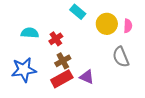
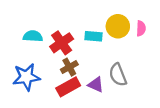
cyan rectangle: (78, 12) -> (94, 36), moved, turned -35
red cross: (56, 39) -> (62, 43), size x1.5
gray semicircle: (121, 57) -> (118, 75), moved

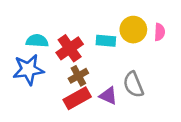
blue star: (26, 77) -> (28, 70), moved

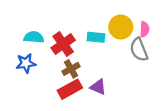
blue star: (28, 70) -> (26, 63), size x0.7
gray semicircle: (133, 85) -> (139, 50), moved

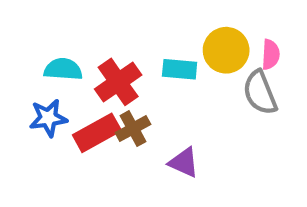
red rectangle: (70, 89) -> (97, 133), moved

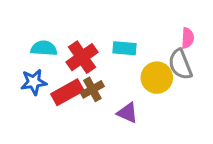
yellow circle: (226, 50) -> (157, 78), moved

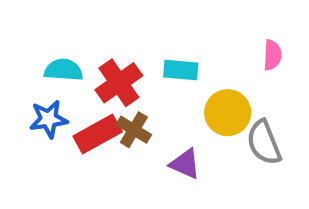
gray semicircle: (180, 64) -> (264, 143), moved
brown cross: (92, 89) -> (134, 130), turned -30

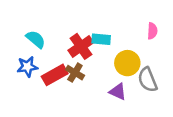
cyan semicircle: (63, 70) -> (36, 39), turned 36
red cross: (119, 83) -> (81, 46), moved
purple triangle: (185, 164) -> (118, 92), moved

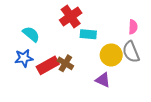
red cross: (81, 46) -> (71, 16), moved
gray semicircle: (148, 80) -> (131, 52), moved

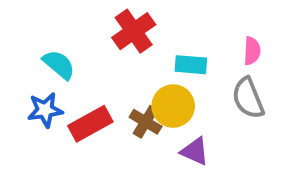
cyan rectangle: (88, 34) -> (191, 65), moved
yellow circle: (111, 55) -> (173, 106), moved
brown cross: (65, 63) -> (146, 122), moved

